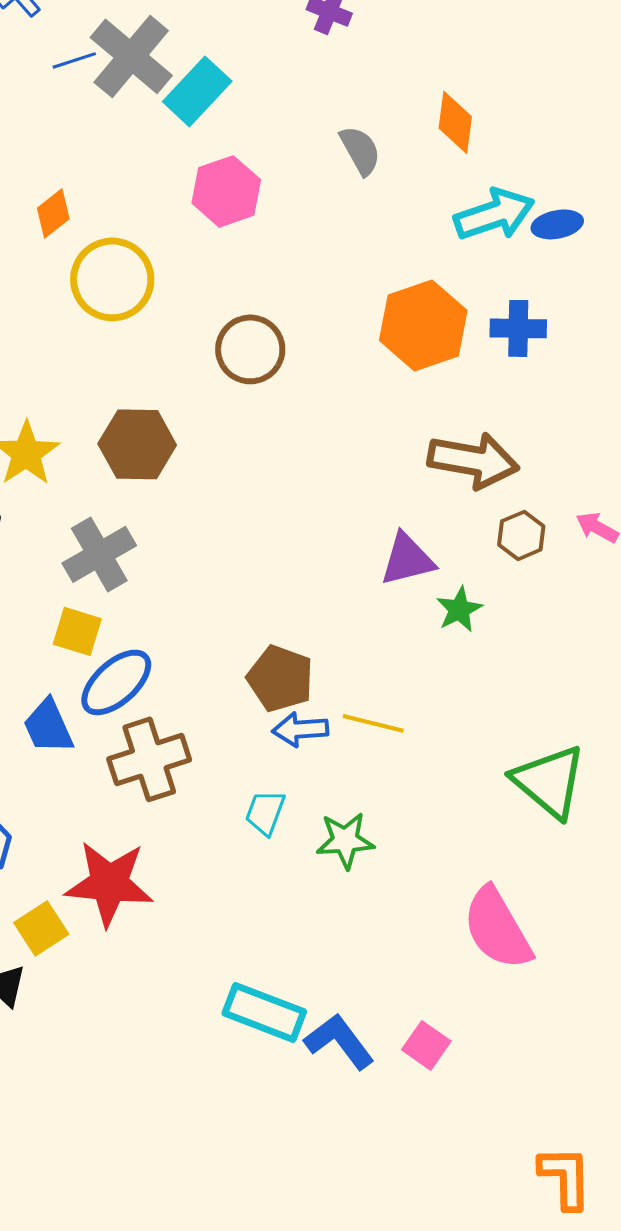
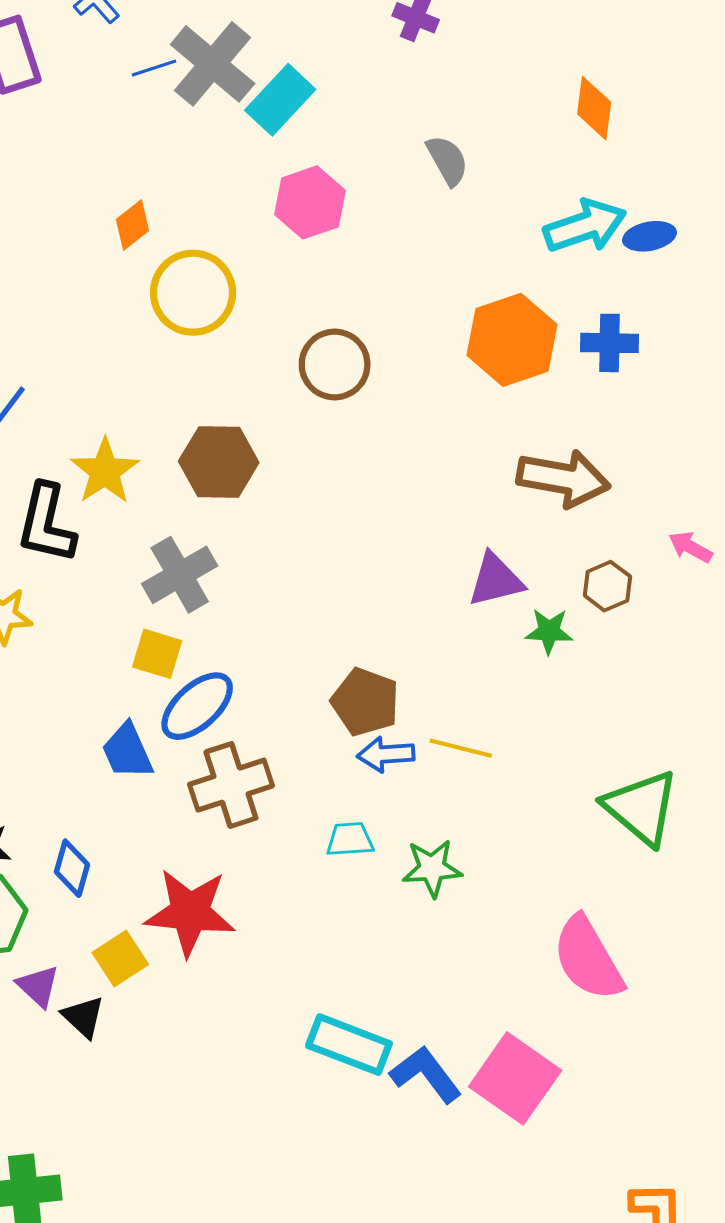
orange diamond: (455, 122) -> (594, 108), moved
brown hexagon: (521, 535) -> (607, 586), moved
green star: (459, 609) -> (549, 631), turned 30
cyan trapezoid: (265, 812) -> (350, 839), turned 66
pink square: (426, 1045) -> (515, 1078), size x1.8

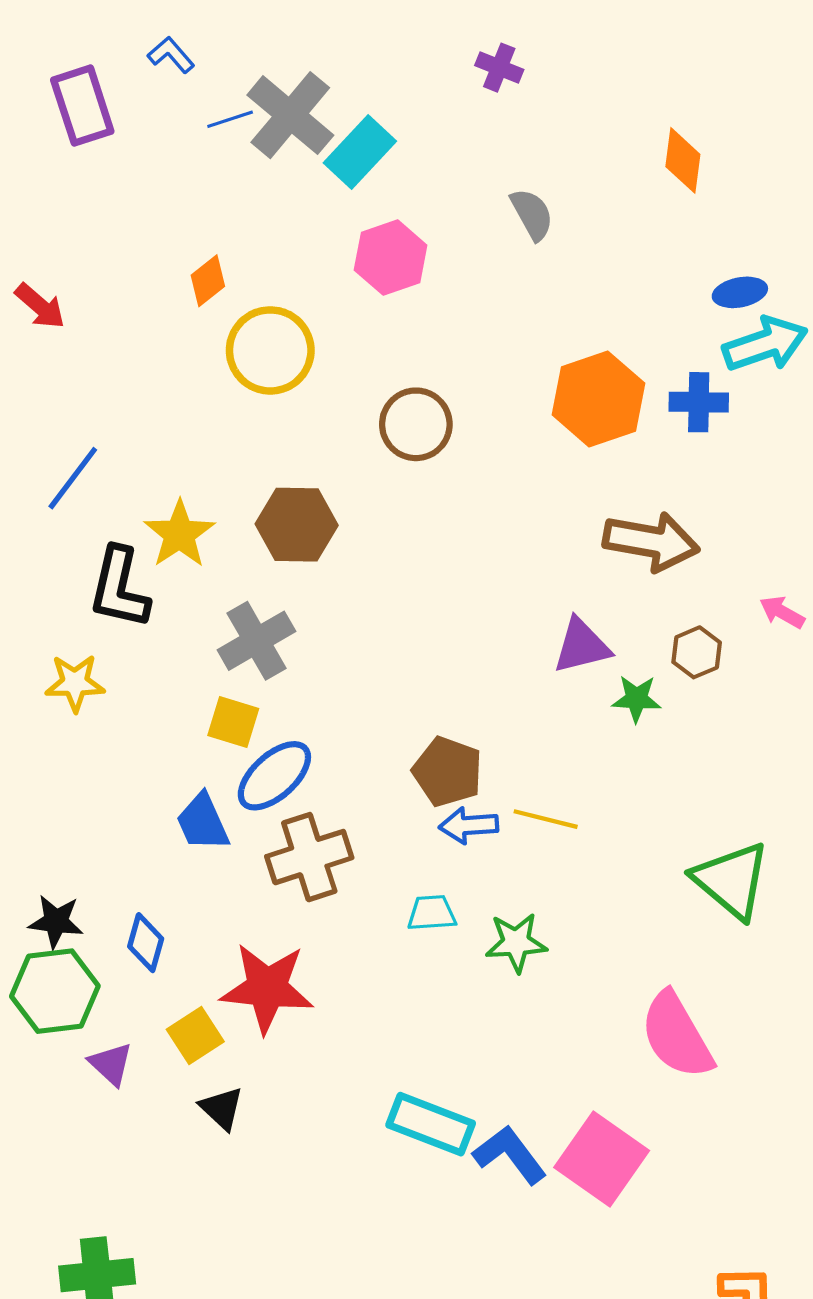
cyan arrow: (585, 226) -> (765, 344), moved
black triangle: (83, 1017) -> (222, 1108), moved

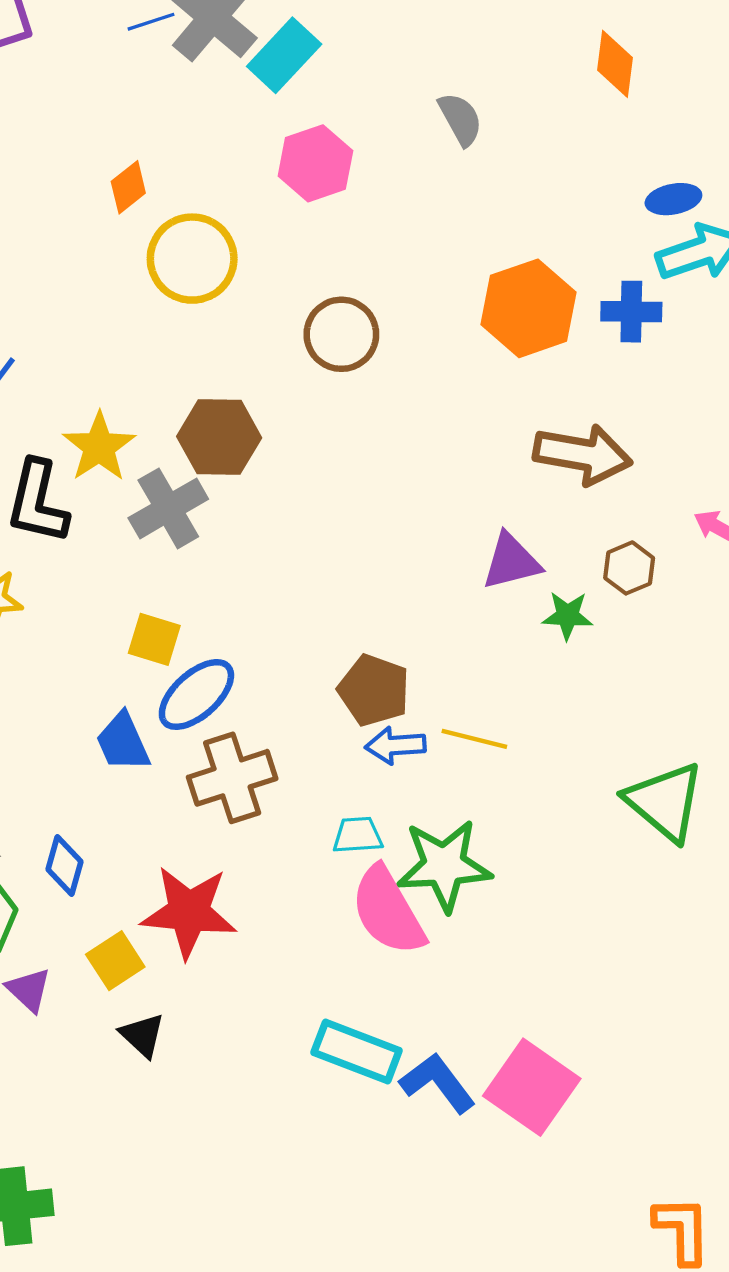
gray cross: (256, 641) -> (168, 508), moved
green star: (516, 943) -> (444, 865), size x1.5
pink semicircle: (677, 1035) -> (388, 911), moved

